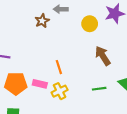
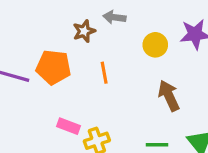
orange line: (59, 67) -> (104, 73), moved
orange pentagon: (16, 84) -> (53, 67), moved

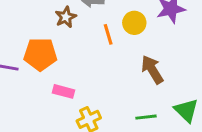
orange line: (104, 73) -> (108, 34), moved
pink rectangle: (68, 126) -> (63, 91), moved

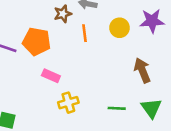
orange line: (108, 34) -> (85, 33), moved
brown arrow: (152, 70) -> (142, 70), moved

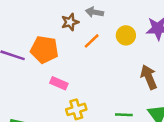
orange line: (85, 33) -> (92, 41), turned 54

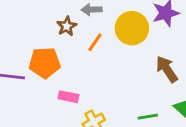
yellow circle: (126, 35) -> (132, 28), size x1.5

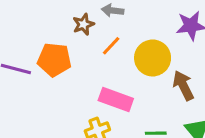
yellow circle: (132, 28) -> (153, 58), moved
pink rectangle: (68, 97) -> (116, 100), moved, size x1.5

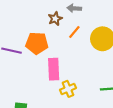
pink rectangle: (116, 100) -> (54, 69), moved, turned 70

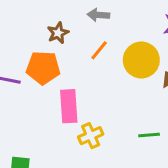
brown star: (55, 19) -> (58, 33), moved

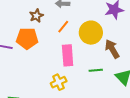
pink rectangle: (69, 106) -> (68, 55), moved
green line: (149, 135) -> (96, 70), moved

